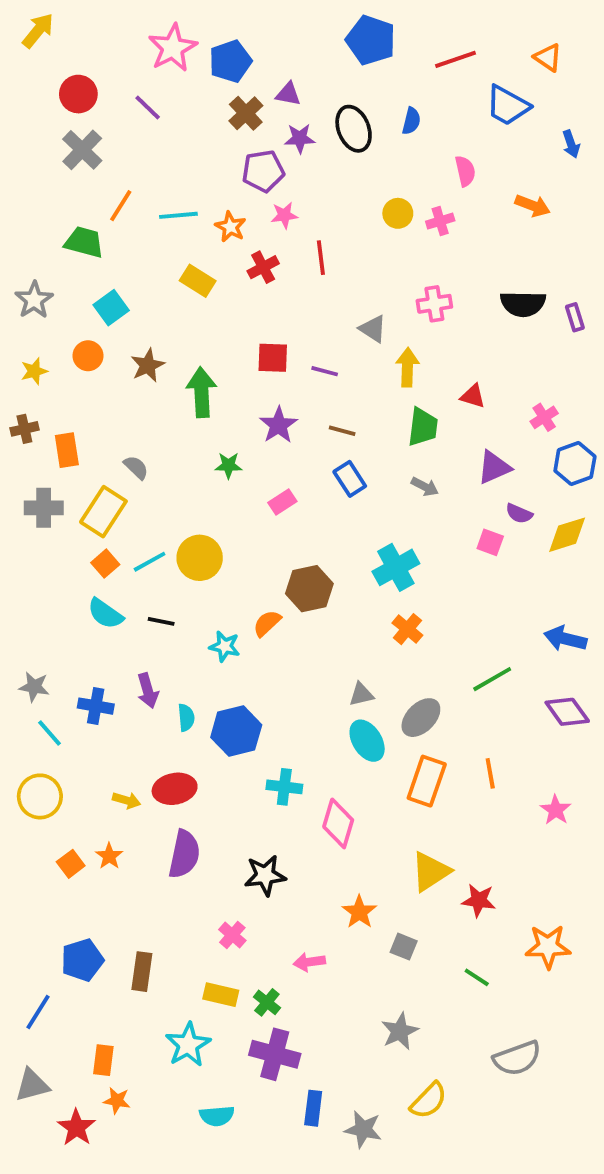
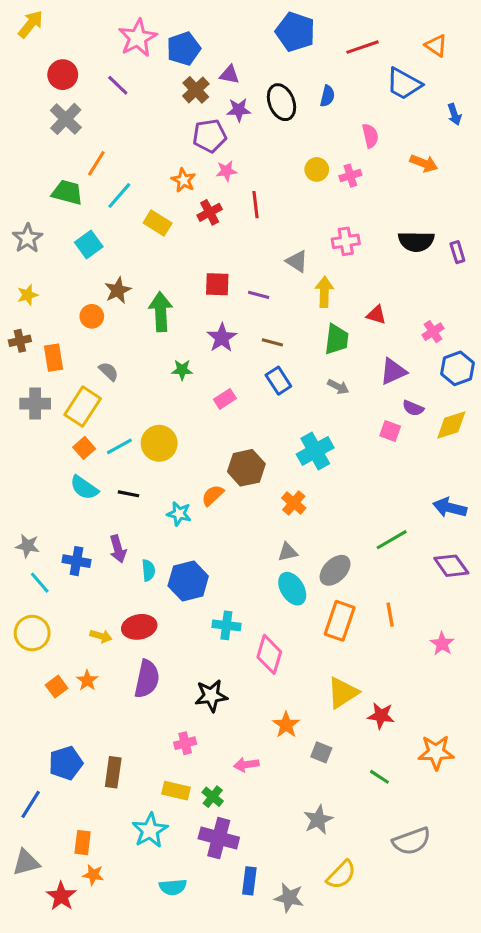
cyan line: (178, 215) -> (119, 195), moved, turned -44
orange circle: (88, 356) -> (92, 316), moved
orange cross: (407, 629) -> (294, 503), moved
pink cross: (232, 935) -> (185, 743), turned 35

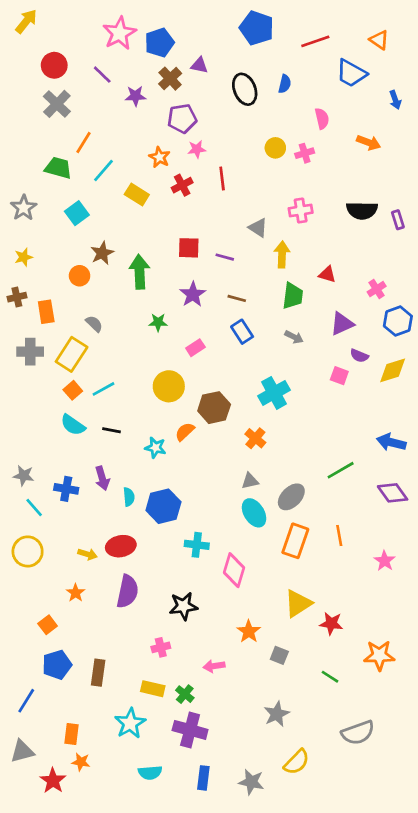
purple star: (239, 110) -> (135, 96), moved
yellow circle: (159, 443) -> (169, 386), moved
orange square: (57, 687) -> (48, 625), moved
blue rectangle: (249, 881) -> (203, 778), moved

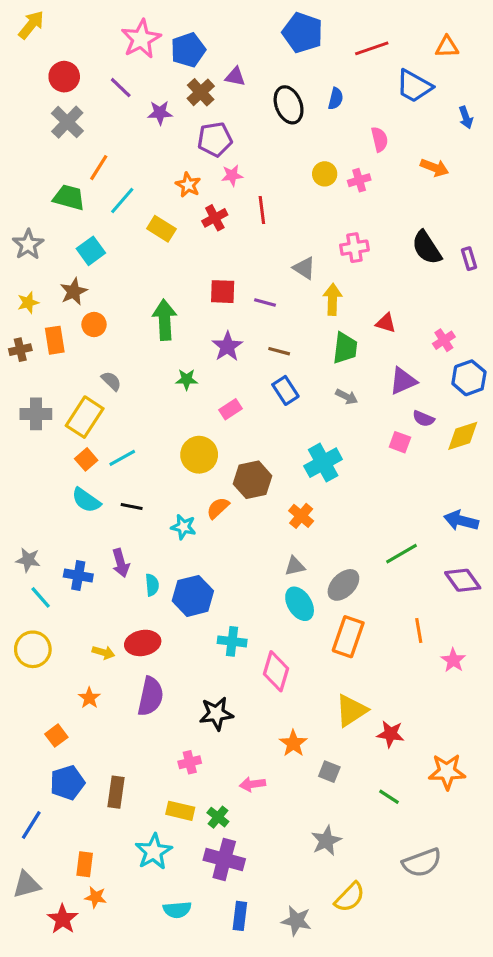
orange triangle: (379, 40) -> (447, 47), turned -36
black semicircle: (362, 210) -> (427, 248), turned 56
brown star: (102, 253) -> (74, 292), moved
orange rectangle: (46, 312) -> (55, 340), moved
orange line: (339, 536) -> (419, 630), moved

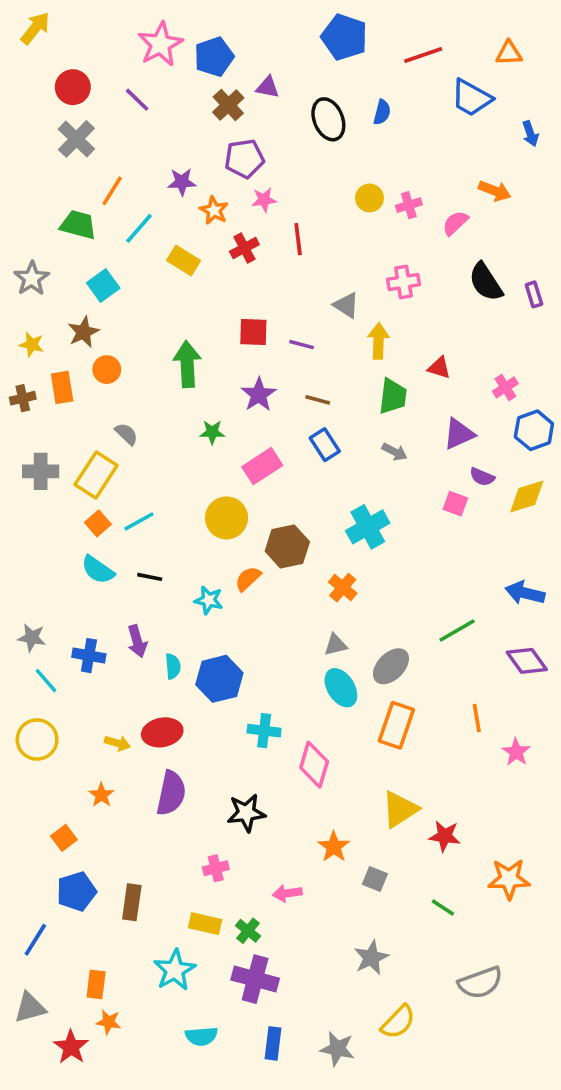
purple star: (160, 113) -> (182, 182), moved
pink semicircle: (380, 139) -> (455, 223), moved, turned -120
yellow star: (28, 303) -> (32, 345), turned 30
pink rectangle: (230, 409) -> (262, 466), size x1.5

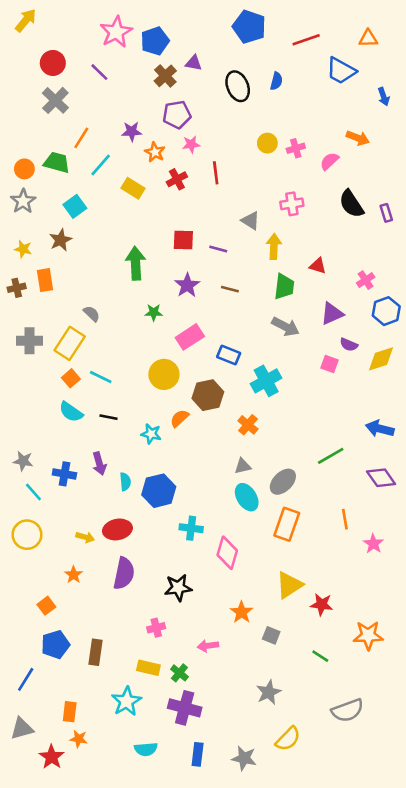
orange circle: (107, 370) -> (24, 169), moved
blue rectangle: (325, 445) -> (229, 355), moved, turned -35
gray arrow: (395, 452) -> (285, 327), size x1.5
cyan line: (139, 521) -> (101, 377), turned 55

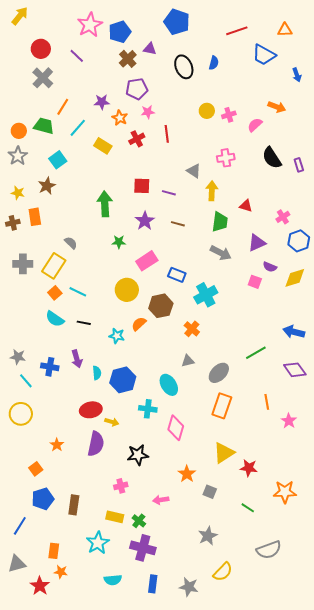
blue pentagon: (249, 27) -> (177, 22), moved
cyan ellipse: (247, 497) -> (169, 385), moved
yellow arrow: (85, 537) -> (112, 422), moved

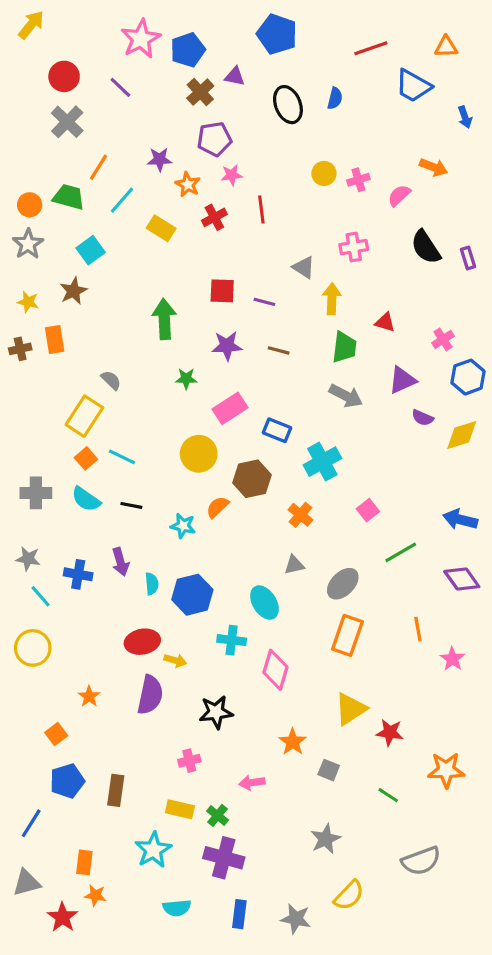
purple star: (145, 221) -> (227, 346), turned 30
gray cross: (23, 264) -> (36, 493), moved
pink square: (255, 282) -> (368, 510), moved, turned 32

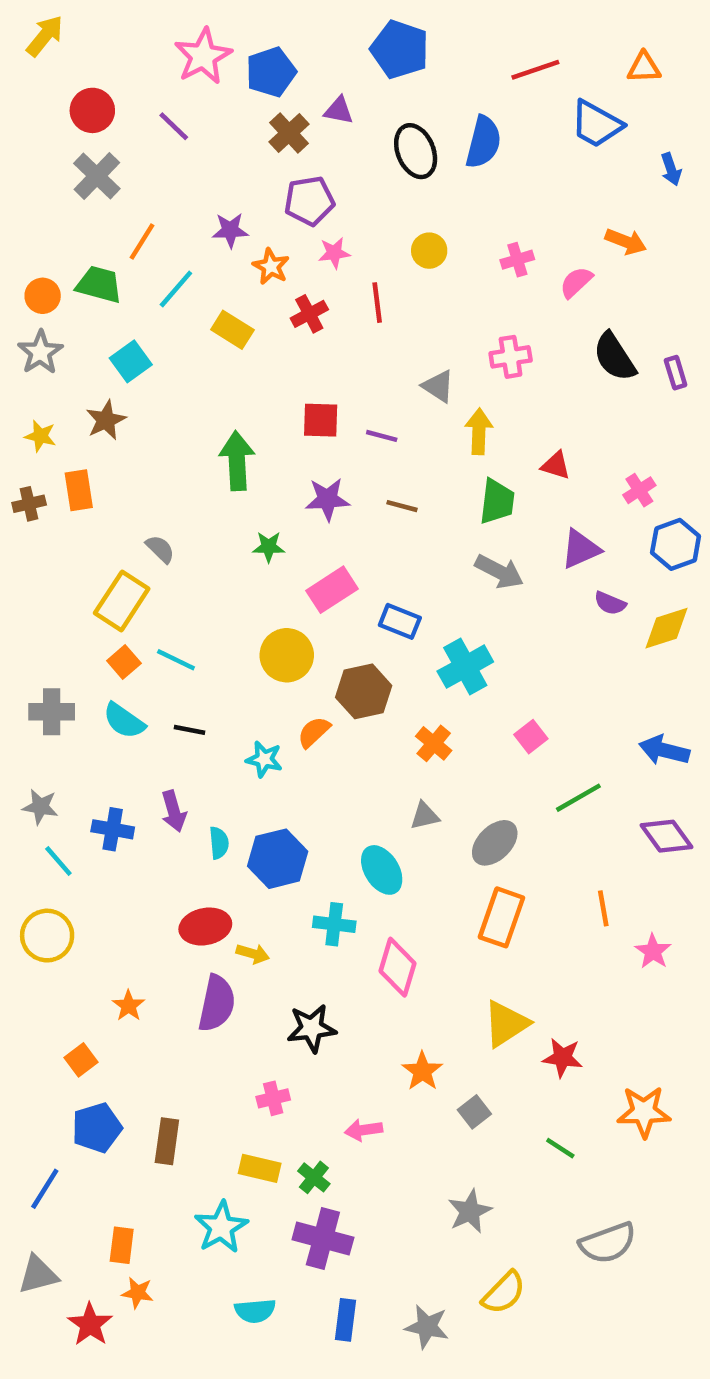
blue semicircle: (335, 98) -> (483, 142), size x1.6
yellow circle: (324, 173) -> (429, 251), moved
gray square: (329, 770) -> (474, 1112), turned 30

